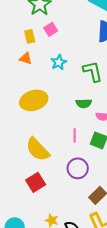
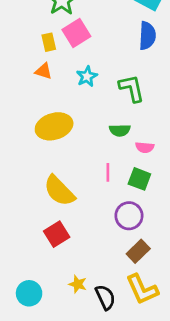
pink square: (51, 29) -> (76, 33), size x1.5
purple circle: (78, 168) -> (129, 216), moved

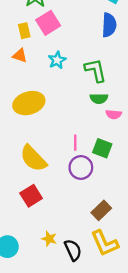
green semicircle: (120, 130) -> (99, 99), moved
pink semicircle: (145, 147) -> (114, 114), moved
purple circle: (129, 216) -> (81, 167), moved

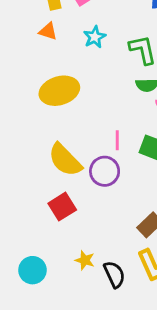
purple circle: (81, 167) -> (105, 171), moved

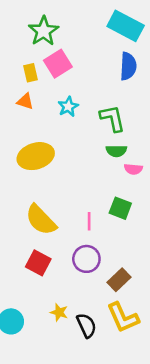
pink line: (117, 140) -> (89, 221), moved
purple circle: (105, 171) -> (86, 259), moved
red square: (62, 207) -> (38, 263), turned -30

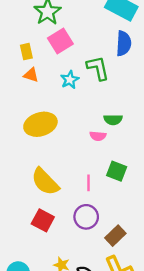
yellow rectangle: (30, 73) -> (26, 52), moved
green L-shape: (113, 118) -> (98, 68), moved
pink semicircle: (133, 169) -> (98, 136), moved

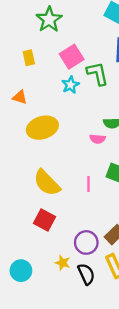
pink square: (60, 41) -> (72, 57), moved
orange triangle: (31, 75) -> (20, 97), moved
purple circle: (86, 217) -> (86, 242), moved

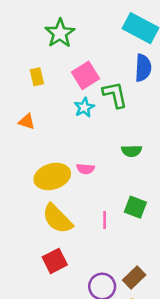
yellow ellipse: (42, 128) -> (52, 176), moved
pink semicircle: (98, 139) -> (85, 169), moved
red square: (45, 220) -> (55, 261), turned 35

